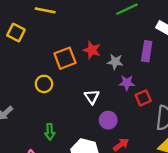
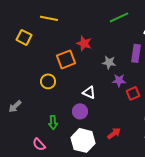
red star: (92, 50) -> (84, 43), moved
white triangle: (92, 97) -> (89, 92), turned -32
purple circle: (108, 120) -> (80, 111), moved

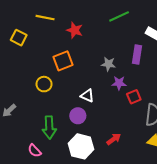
red star: (84, 43) -> (75, 30), moved
green arrow: (53, 122) -> (49, 127), size x1.5

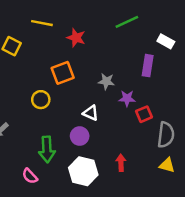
gray star: (108, 64) -> (106, 81), moved
red arrow: (114, 139) -> (121, 163), turned -56

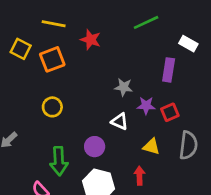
orange square: (63, 73) -> (52, 59), moved
white triangle: (91, 113) -> (120, 121), moved
red square: (144, 114) -> (170, 112), moved
yellow triangle: (167, 165) -> (151, 147), moved

